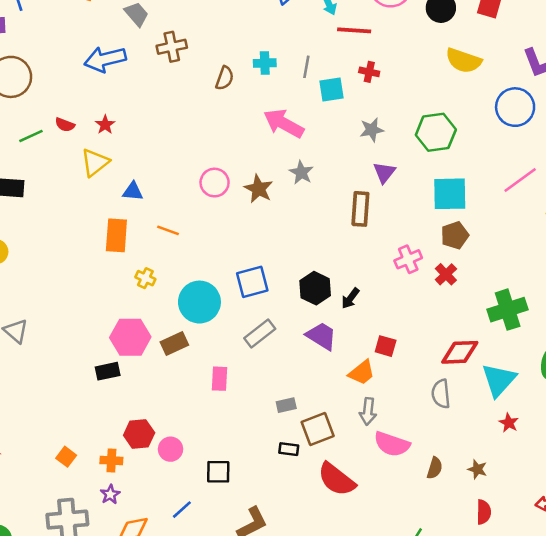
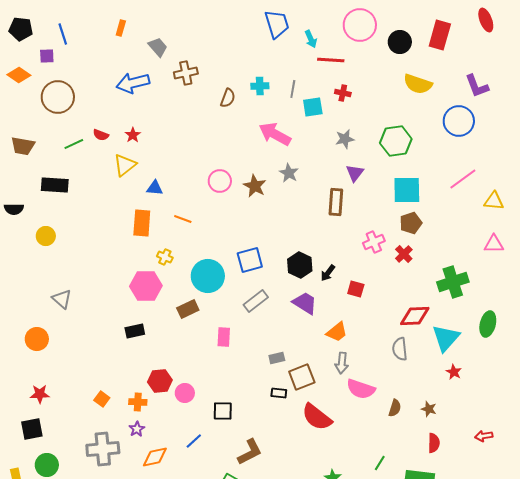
pink hexagon: (130, 337) -> (146, 286), moved
red square: (386, 346) -> (356, 289), moved

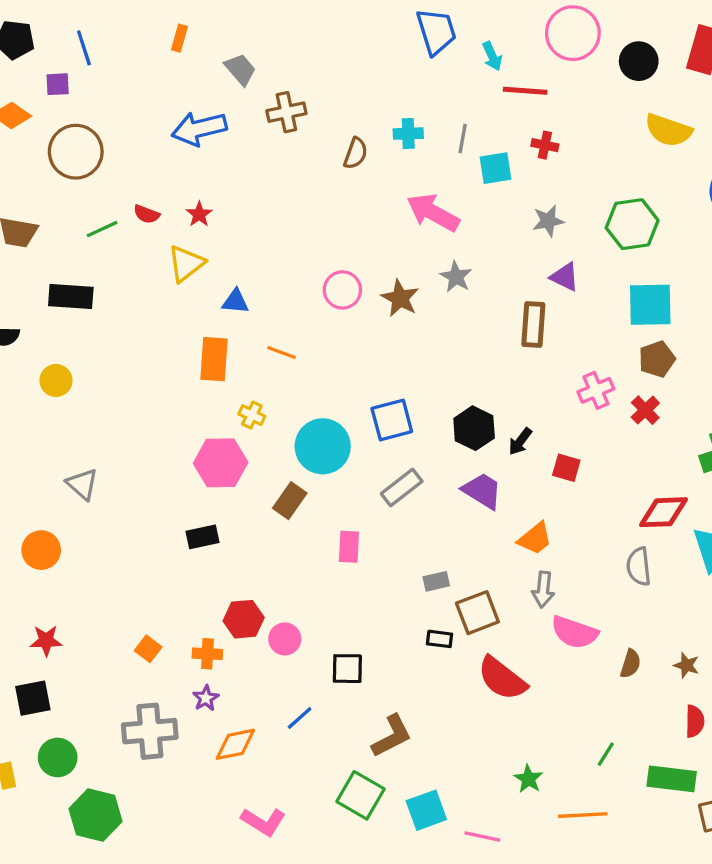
purple triangle: (355, 173) -> (565, 277), turned -42
brown rectangle: (188, 309) -> (290, 501), turned -30

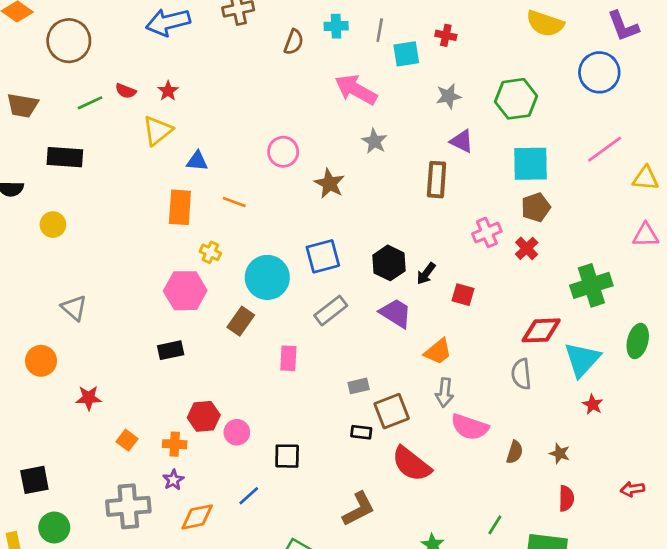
brown star: (400, 298) -> (329, 184), moved
red star: (46, 641) -> (89, 398), moved
brown L-shape: (392, 736) -> (359, 509), moved

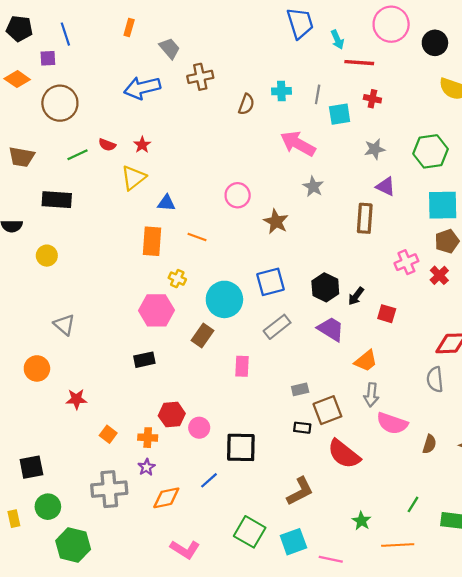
black square: (287, 456) -> (241, 447), size x1.4

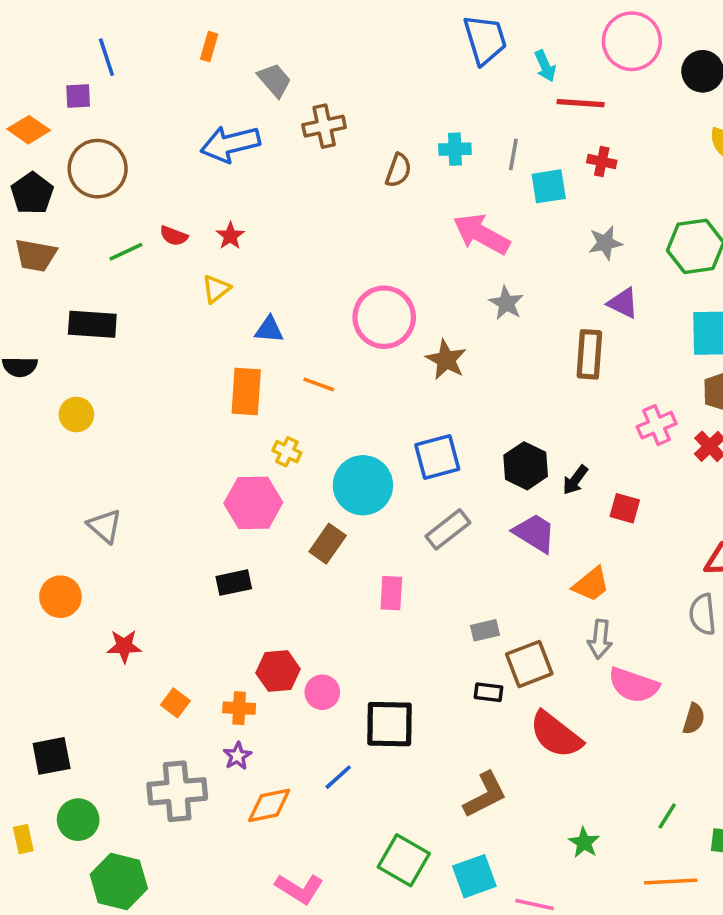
black pentagon: (19, 29) -> (32, 193), moved, turned 30
yellow triangle: (133, 178) -> (216, 289), size x0.7
pink circle: (238, 195) -> (384, 317), size x1.5
orange line: (398, 545) -> (671, 882), moved

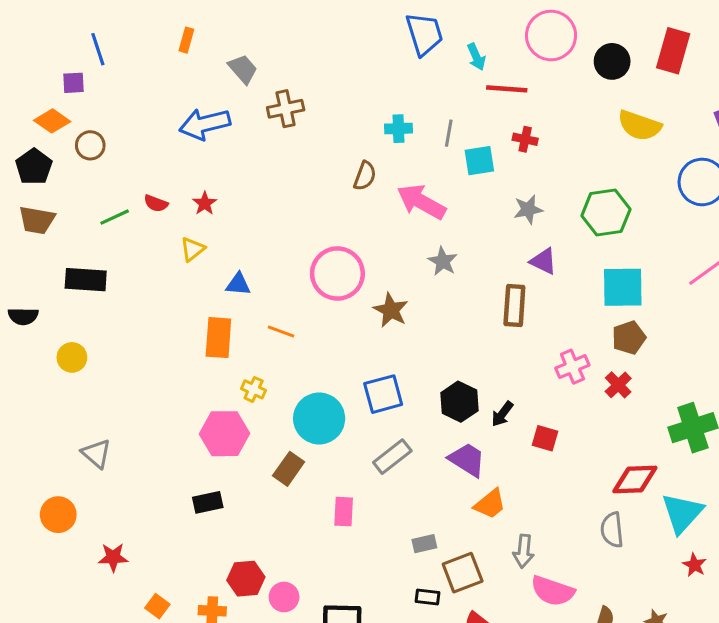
orange diamond: (29, 130) -> (52, 121), moved
brown circle: (98, 169) -> (90, 145), size x0.6
brown semicircle: (398, 170) -> (365, 176), moved
orange trapezoid: (591, 584) -> (490, 504), moved

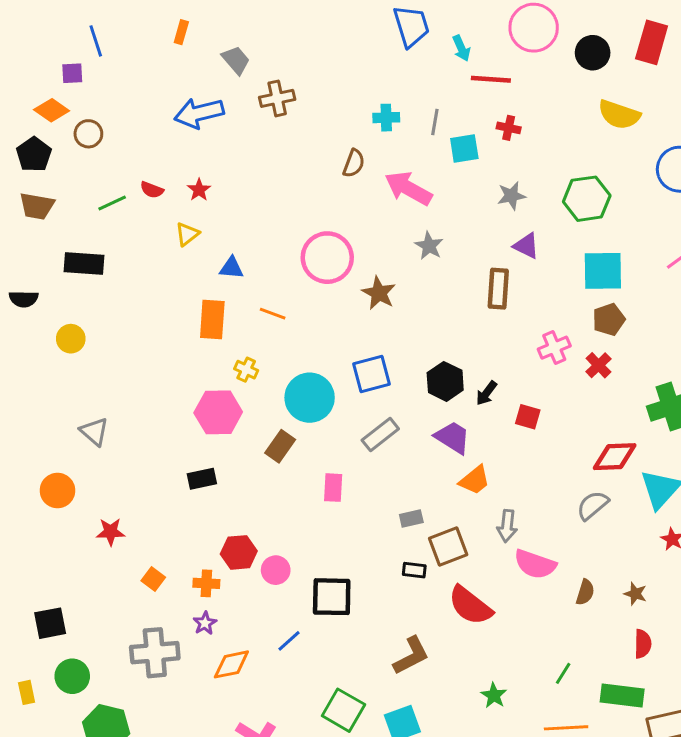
gray semicircle: (612, 530) -> (593, 505), turned 56

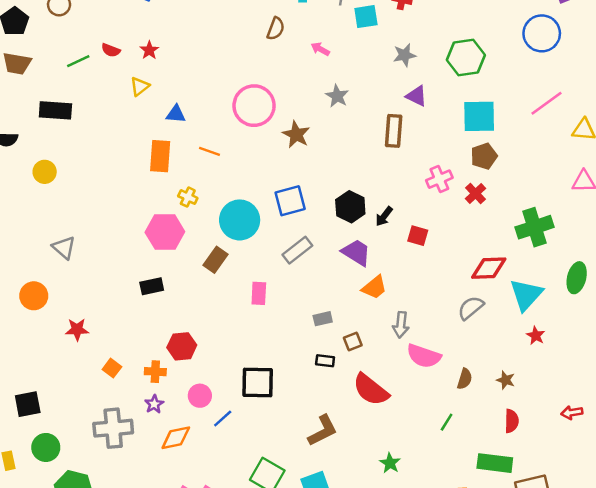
pink arrow: (408, 188) -> (320, 49), size x0.5
brown square: (448, 547) -> (353, 342), size x0.6
pink circle: (276, 570) -> (200, 396), moved
green line: (563, 673) -> (447, 422), moved

